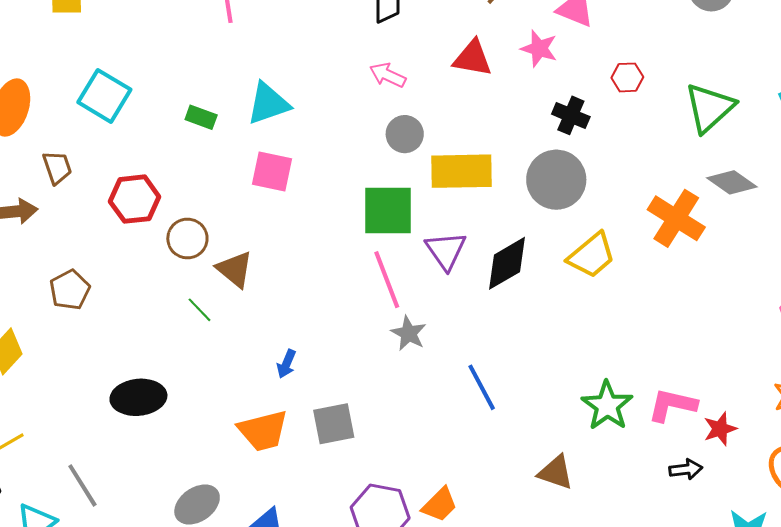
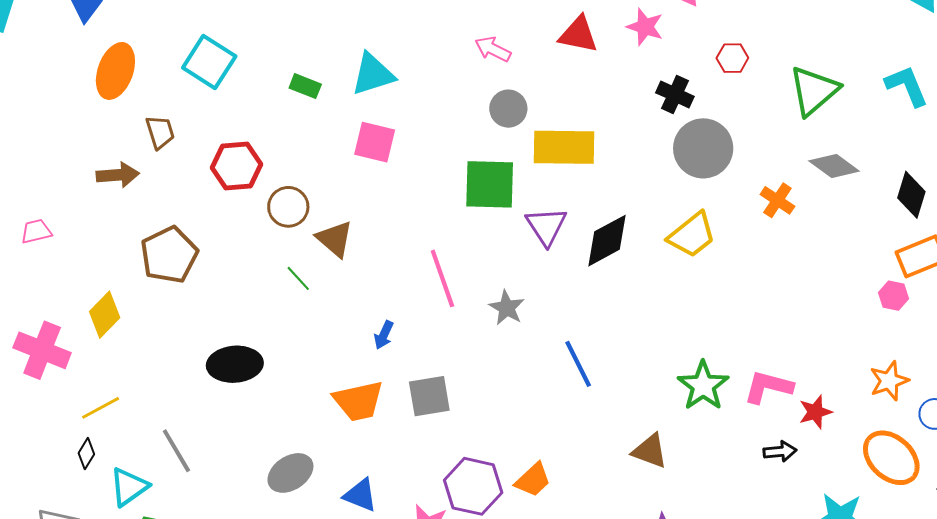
gray circle: (556, 180) -> (703, 148), moved
orange cross: (676, 218) -> (777, 200), size x0.6
pink line: (387, 280) -> (442, 278), moved
brown pentagon: (70, 290) -> (169, 255), size x1.4

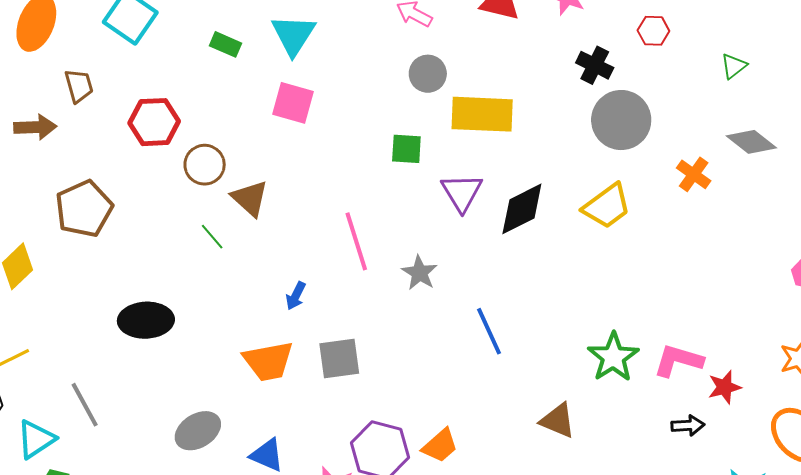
cyan triangle: (373, 74) -> (293, 35), turned -42
green triangle: (814, 91) -> (734, 66), size x0.5
green square: (490, 184) -> (406, 149), size x0.6

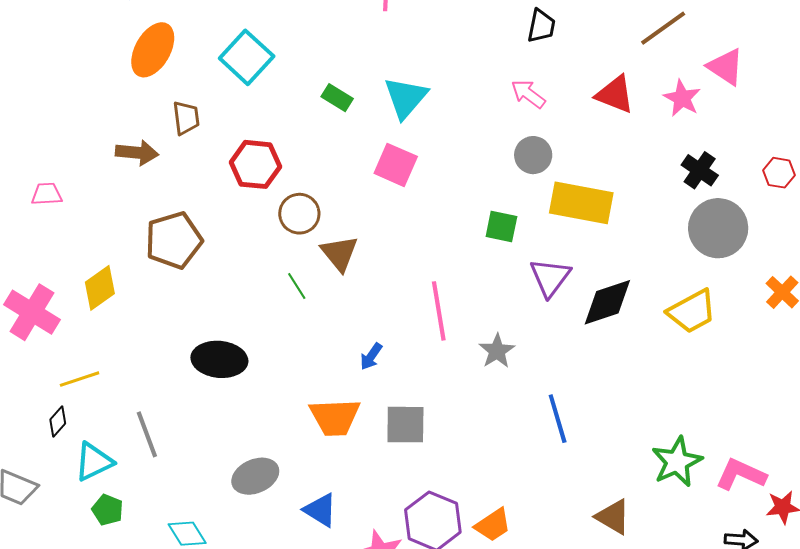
red hexagon: (653, 31) -> (779, 173), moved

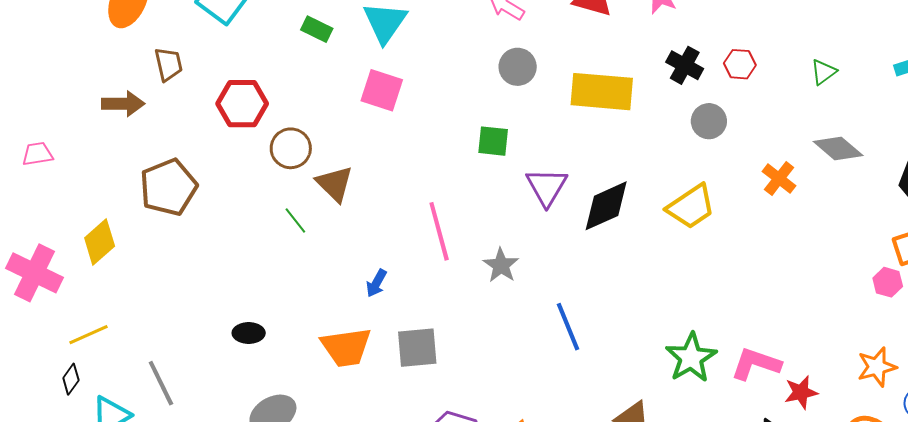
red hexagon: (779, 173) -> (740, 64), moved
yellow rectangle: (581, 203) -> (602, 92), moved
gray circle: (718, 228) -> (709, 121), size x0.6
black ellipse: (219, 359) -> (249, 333), moved, size x0.6

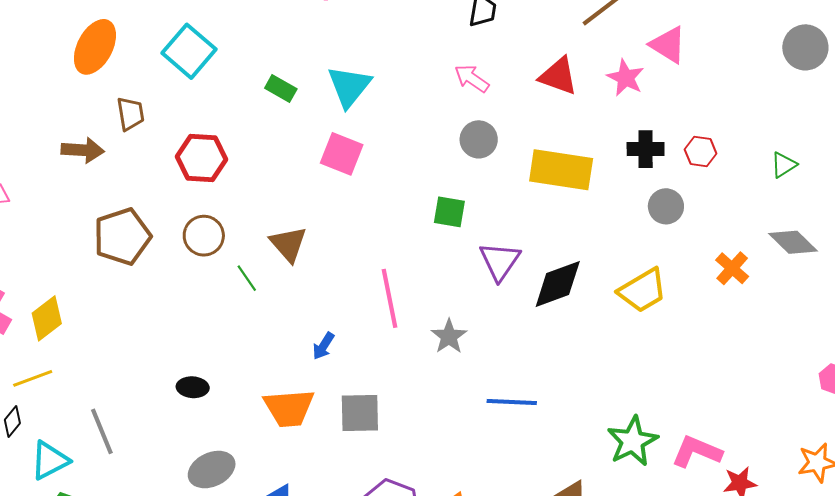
black cross: (685, 65) -> (646, 149), turned -33
brown circle: (291, 148) -> (204, 236), moved
yellow diamond: (100, 242) -> (47, 318), moved
blue line: (568, 327) -> (512, 402), turned -69

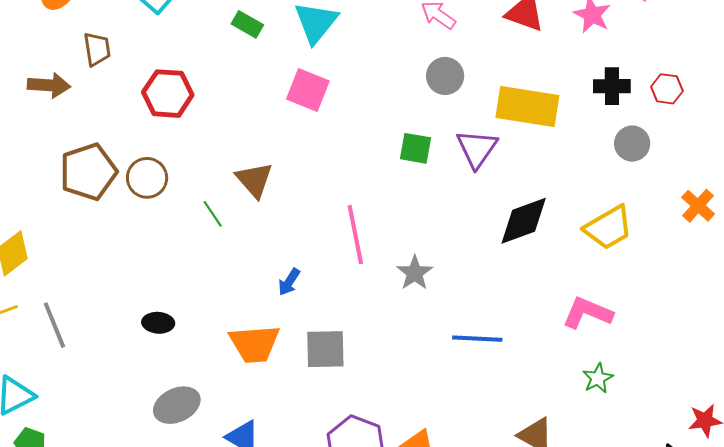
brown circle: (204, 236) -> (147, 178), moved
purple triangle: (500, 261) -> (477, 149), moved
gray line: (102, 431) -> (54, 325), moved
green star: (632, 441) -> (598, 378), size x0.6
pink L-shape: (697, 452) -> (587, 313), moved

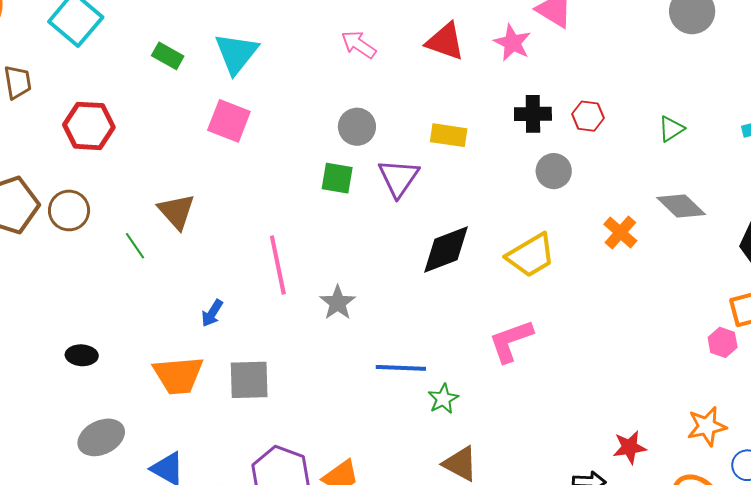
gray circle: (445, 76) -> (357, 127), moved
yellow rectangle: (527, 107) -> (449, 135), size x0.6
pink L-shape: (587, 313) -> (511, 341), turned -42
green star: (598, 378) -> (443, 399), moved

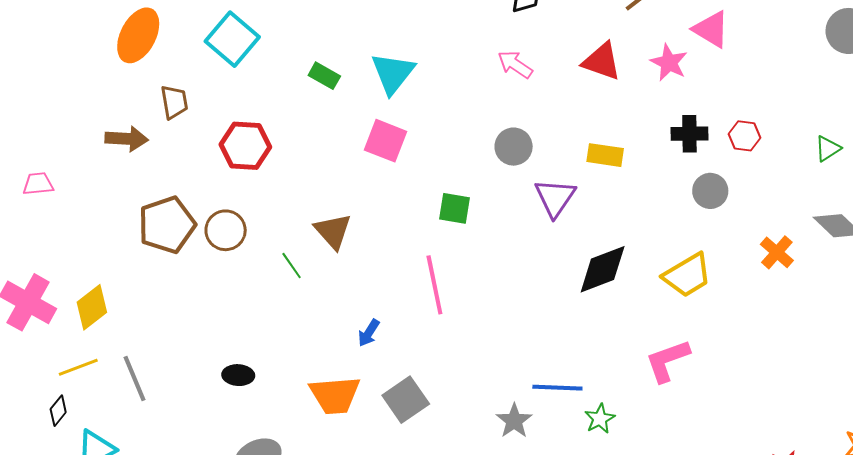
green square: (337, 178) -> (455, 208), moved
gray star: (338, 303) -> (514, 421), moved
gray square: (249, 380) -> (406, 400), turned -33

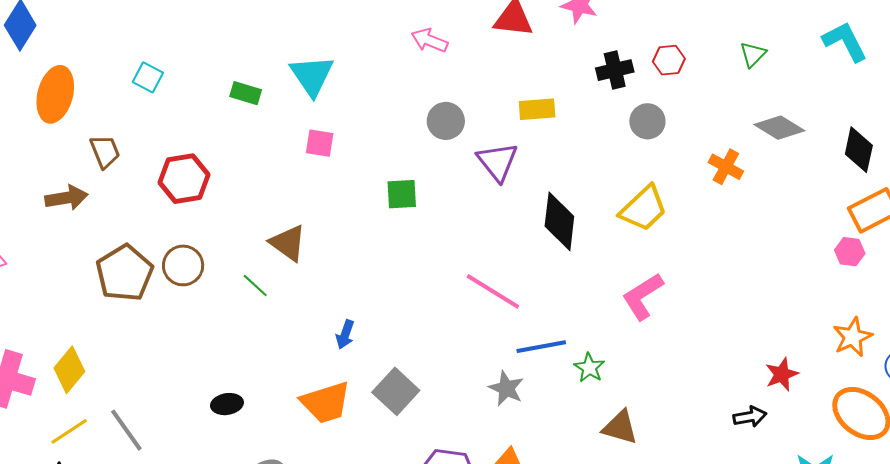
cyan square: (232, 39) -> (148, 77), size x0.6
pink square: (386, 141) -> (320, 143), size x0.7
black diamond: (603, 269) -> (559, 221), turned -50
pink line: (434, 285) -> (493, 291), moved, turned -34

